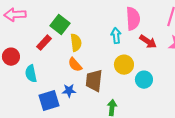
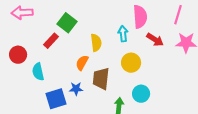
yellow semicircle: (76, 43) -> (96, 43), moved
orange semicircle: (75, 65) -> (82, 63), turned 70
cyan circle: (144, 80) -> (141, 94), moved

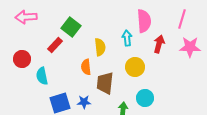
red arrow: (155, 40) -> (159, 44), turned -108
orange semicircle: (82, 63) -> (86, 67), turned -35
blue star: (76, 89) -> (84, 102), moved

